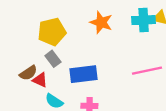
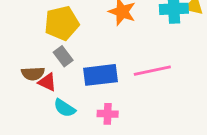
pink line: (147, 71) -> (152, 71), moved
brown semicircle: (28, 73) -> (33, 74), turned 30

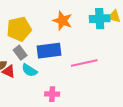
blue rectangle: (101, 75) -> (49, 51), moved
cyan semicircle: (65, 108) -> (29, 70), moved

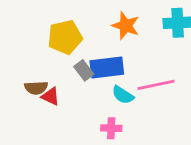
gray rectangle: (20, 53) -> (84, 70), moved
cyan semicircle: (29, 70) -> (123, 95), moved

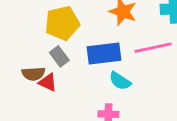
gray rectangle: (84, 70) -> (59, 56), moved
pink line: (156, 85) -> (153, 48), moved

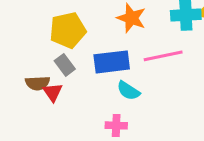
red triangle: (48, 82) -> (53, 92), turned 30

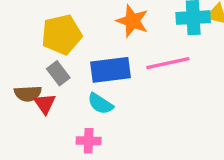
cyan semicircle: (128, 91) -> (100, 104), moved
pink cross: (116, 125) -> (89, 141), moved

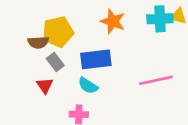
pink line: (168, 63) -> (156, 80), moved
brown semicircle: (28, 94) -> (38, 42), moved

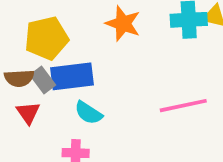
brown semicircle: (38, 42) -> (19, 78), moved
blue rectangle: (96, 59) -> (72, 76), moved

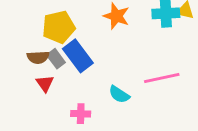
blue rectangle: (72, 76) -> (78, 56), turned 60
cyan semicircle: (88, 113) -> (119, 94), moved

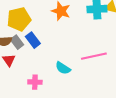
blue rectangle: (78, 56) -> (33, 40), size x0.7

